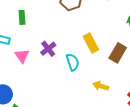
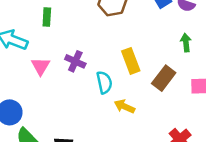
purple cross: (48, 49) -> (75, 61), turned -35
yellow arrow: (101, 86) -> (124, 106), moved

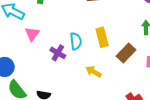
purple cross: (75, 61) -> (58, 53), moved
cyan semicircle: (104, 82) -> (76, 41), moved

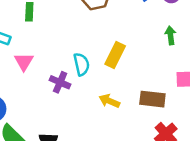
yellow rectangle: (102, 37) -> (115, 55), turned 48
brown rectangle: (126, 53) -> (152, 99), moved, turned 60

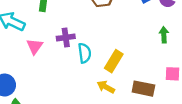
yellow rectangle: (115, 55) -> (114, 61), moved
purple cross: (60, 82) -> (66, 37), moved, turned -36

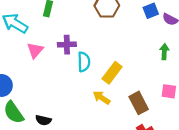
brown rectangle: (143, 89) -> (139, 103), turned 45

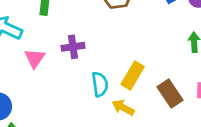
cyan semicircle: (84, 62) -> (100, 84), moved
brown rectangle: (139, 103) -> (170, 94), moved

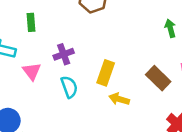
yellow rectangle: (133, 75) -> (106, 73), moved
cyan semicircle: (100, 84) -> (69, 87), moved

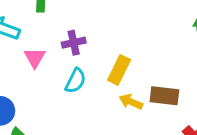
brown rectangle: (158, 78) -> (164, 96), moved, turned -45
cyan semicircle: (69, 87) -> (75, 81), turned 40

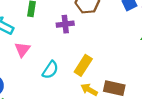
purple cross: (74, 43) -> (65, 24), moved

